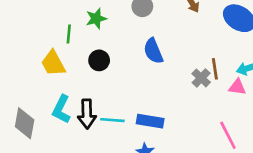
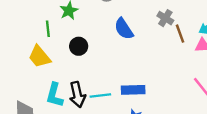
gray cross: (201, 78) -> (165, 18), moved

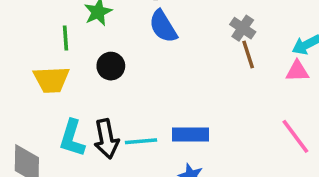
blue semicircle: (124, 29) -> (163, 26), moved
brown line: (180, 34) -> (248, 54), moved
yellow trapezoid: (39, 57) -> (51, 80), turned -55

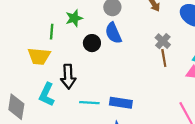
black circle: (111, 66) -> (92, 43), moved
black arrow: (106, 139) -> (68, 77), moved

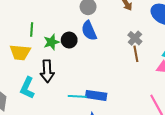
green star: (74, 18) -> (51, 42), moved
cyan line: (89, 103) -> (77, 96), moved

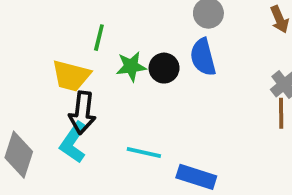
black arrow: (47, 71) -> (82, 113), moved
cyan line: (77, 96) -> (144, 152), moved

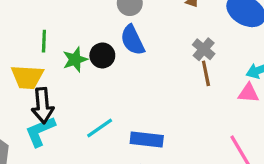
cyan L-shape: (73, 142) -> (40, 131), turned 44
cyan line: (144, 152) -> (100, 128), turned -36

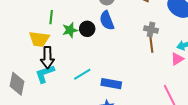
gray cross: (204, 49) -> (151, 29), turned -32
pink triangle: (248, 93) -> (177, 59), turned -40

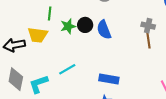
blue semicircle: (107, 21) -> (104, 30), moved
black arrow: (47, 58) -> (14, 45), moved, turned 80
cyan L-shape: (45, 74) -> (39, 84), moved
cyan line: (82, 74) -> (67, 69), moved

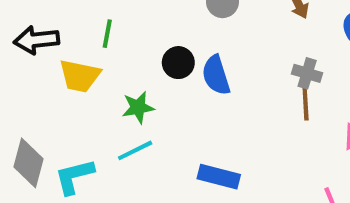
green star: (68, 26) -> (138, 107), moved
black arrow: (14, 45) -> (36, 40), moved

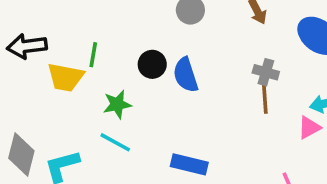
green line: (107, 34) -> (93, 55), moved
cyan line: (135, 150) -> (115, 142), turned 56

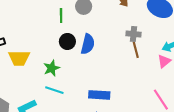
green line: (93, 55) -> (61, 16), moved
blue semicircle: (186, 75) -> (88, 44), turned -138

